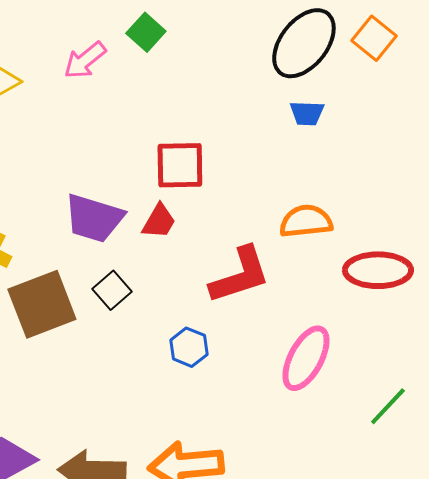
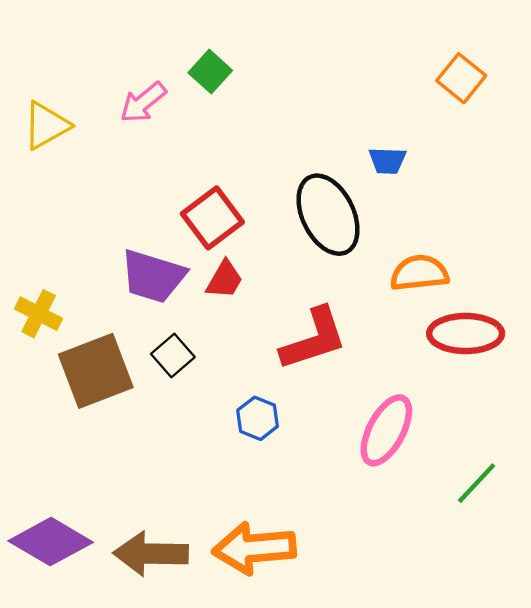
black ellipse: (304, 43) -> (328, 215), moved, turned -64
red square: (180, 165) -> (212, 218), moved, turned -36
orange semicircle: (306, 221) -> (419, 273), moved

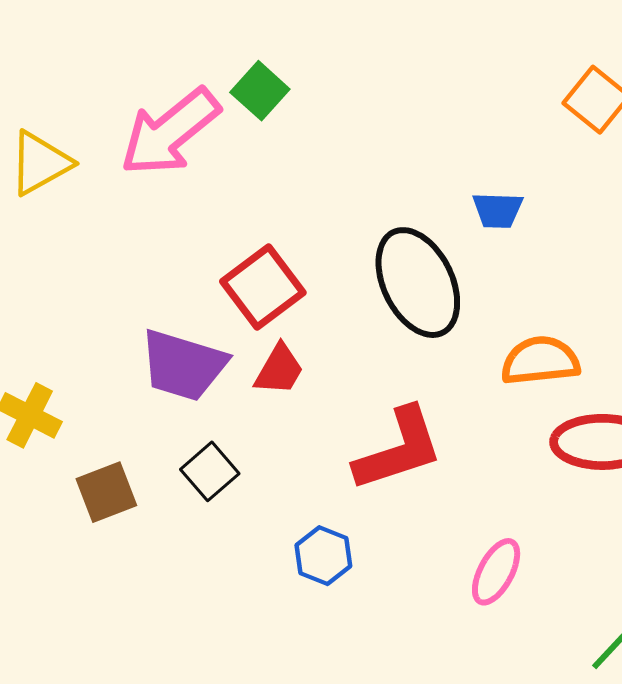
pink arrow: (143, 102) -> (170, 132), size x1.6
brown square: (96, 371) -> (106, 492), size x0.6
pink ellipse: (386, 430) -> (496, 572), size x0.7

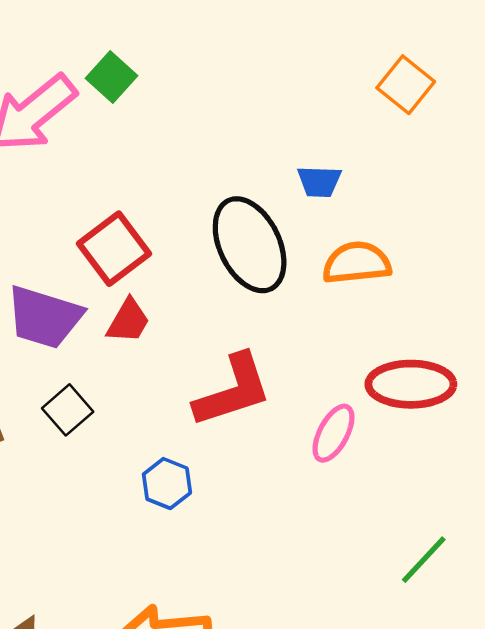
orange semicircle: (540, 361) -> (357, 263), moved
pink ellipse: (496, 572) -> (333, 433), moved

